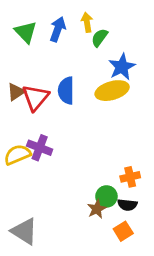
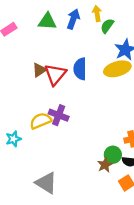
green triangle: (26, 32) -> (47, 21), turned -42

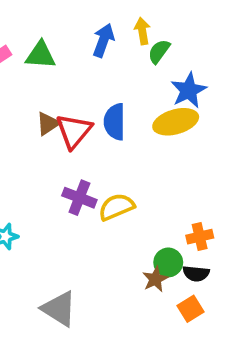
green triangle: (47, 21) -> (41, 55), moved
yellow semicircle: (41, 121) -> (116, 207), moved

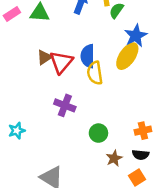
yellow ellipse: (176, 122) -> (127, 56), turned -40
yellow semicircle: (116, 207) -> (95, 73), moved, turned -75
green circle: (168, 262) -> (98, 133), moved

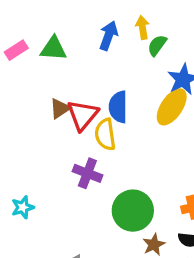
yellow semicircle: (95, 73) -> (105, 134), moved
green circle: (98, 133) -> (133, 211), size x1.6

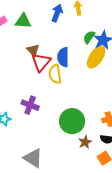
green semicircle: (157, 45) -> (89, 37), moved
brown triangle: (60, 109) -> (33, 50), moved, turned -40
purple cross: (87, 173) -> (30, 105), moved

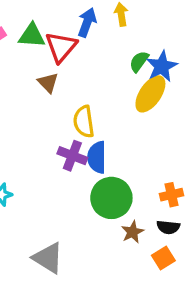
blue semicircle: (63, 57) -> (97, 157), moved
red triangle: (41, 62) -> (61, 47), moved
purple cross: (30, 105) -> (72, 156), moved

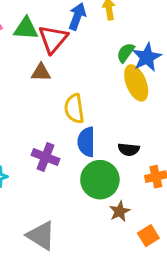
brown triangle: (48, 83) -> (41, 72), turned -45
yellow ellipse: (150, 94) -> (136, 83), turned -56
purple cross: (72, 156) -> (46, 157), moved
black semicircle: (168, 227) -> (129, 149), moved

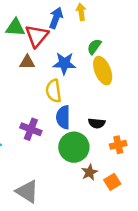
blue star: (147, 57) -> (64, 63), moved, turned 30
orange square: (148, 236) -> (112, 182), moved

